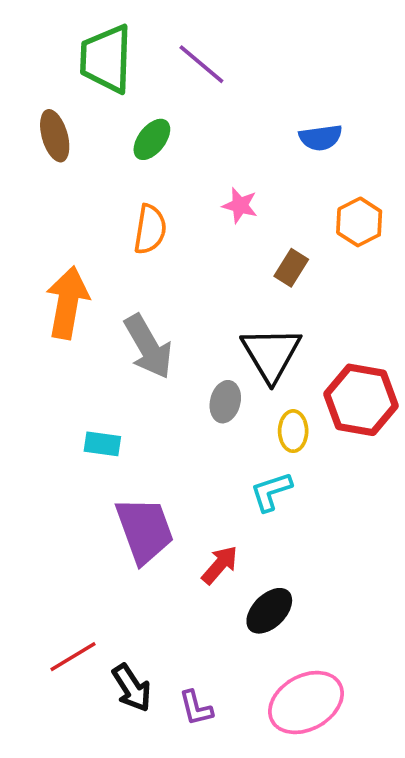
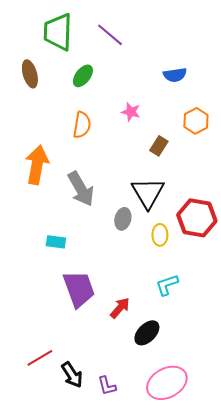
cyan L-shape: (271, 492) -> (167, 285), moved

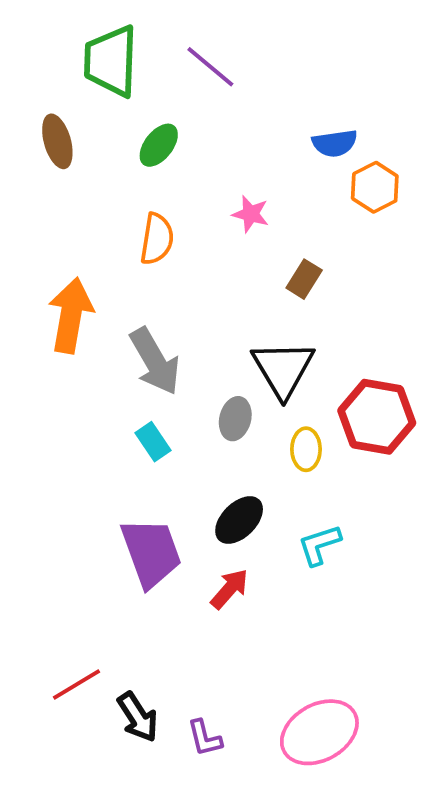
orange hexagon: (196, 121) -> (375, 187), moved
cyan rectangle: (56, 242) -> (153, 442), moved, turned 48
black ellipse: (147, 333) -> (239, 520), moved

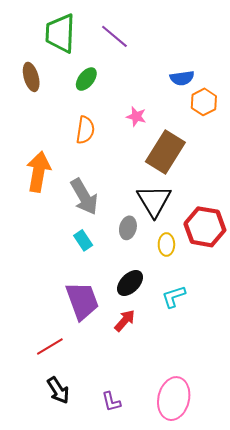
brown rectangle: (304, 279) -> (165, 152), size x2.0
red line: (77, 684) -> (50, 347), moved
black arrow: (138, 717) -> (58, 390), moved
pink ellipse: (319, 732) -> (174, 399), turned -48

